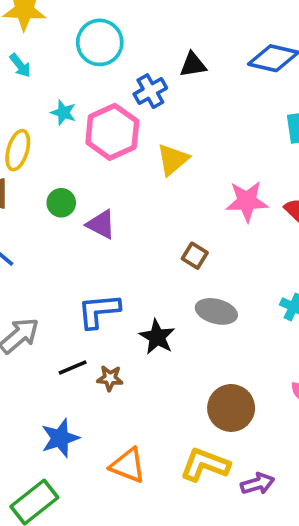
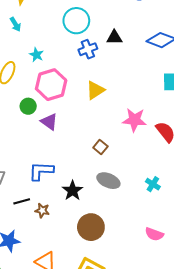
cyan circle: (100, 42) -> (76, 21), moved
pink hexagon: (112, 132) -> (51, 85), moved
brown circle: (231, 408) -> (91, 227), moved

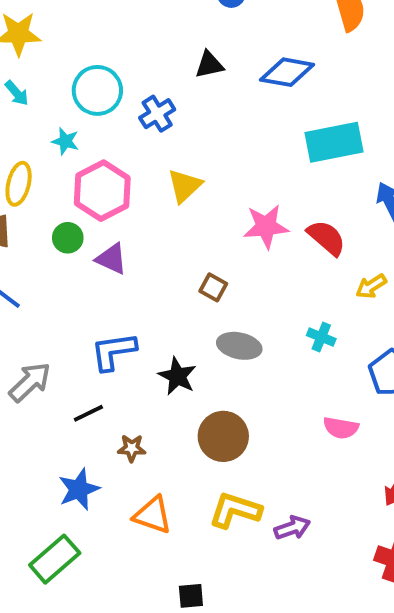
cyan circle: (76, 21) -> (97, 90), moved
black triangle: (114, 37) -> (209, 65), moved
brown star: (42, 210) -> (132, 448), moved

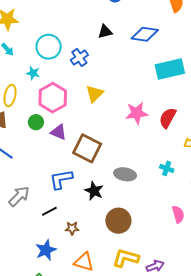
red semicircle: (326, 238) -> (168, 118), turned -100
brown square: (213, 287) -> (87, 148), moved, size x2.0
pink semicircle: (341, 428) -> (178, 214), turned -114

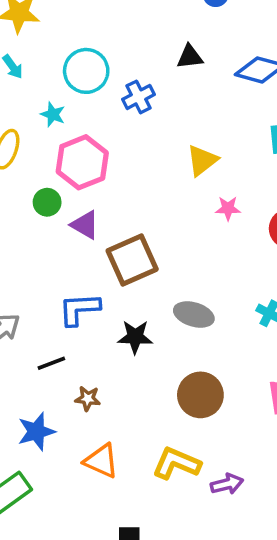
yellow triangle: (95, 94) -> (202, 160), moved
pink star: (137, 113) -> (228, 208), size x0.6
brown square: (87, 148) -> (132, 260), turned 32
black star: (94, 191) -> (135, 337), turned -30
brown circle: (118, 221) -> (200, 395), moved

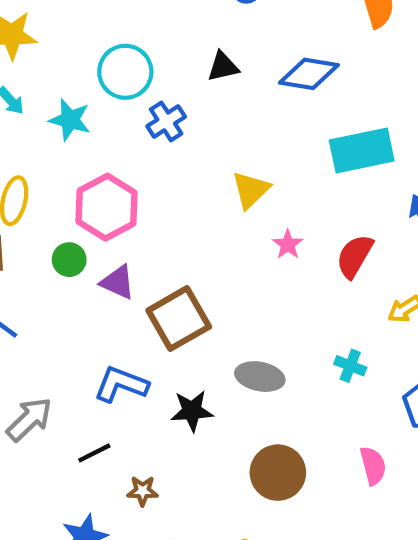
cyan circle: (86, 71) -> (125, 72), moved
cyan star: (53, 114) -> (70, 120), moved, size x1.4
pink star: (228, 208) -> (288, 244), turned -30
blue L-shape: (79, 309) -> (121, 384), turned 30

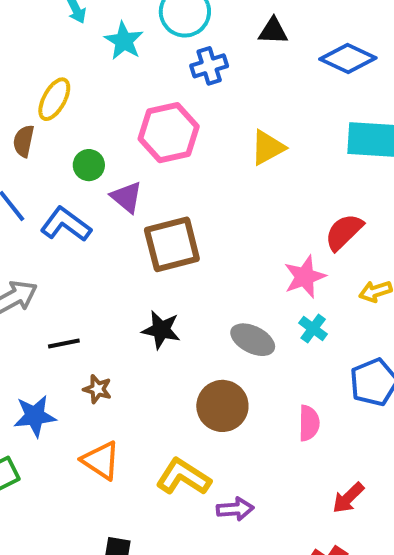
pink hexagon: (107, 207) -> (169, 133), moved
pink star: (288, 244) -> (305, 277), moved, size x1.5
gray ellipse: (260, 377) -> (253, 340), moved
blue L-shape: (121, 384) -> (66, 224), moved

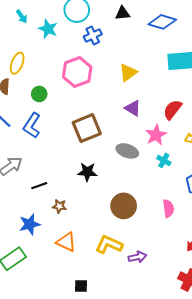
purple triangle: (127, 197) -> (133, 108), moved
blue L-shape: (66, 224) -> (32, 125), turned -85
gray ellipse: (253, 340) -> (127, 151), moved

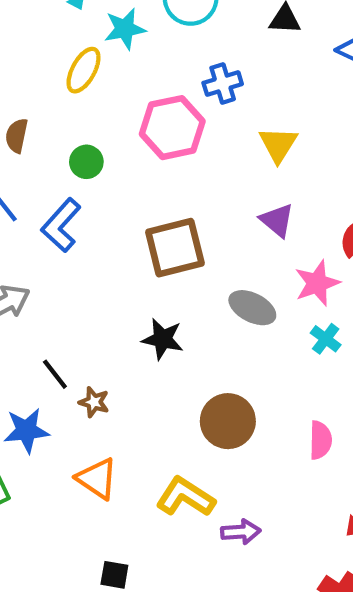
cyan star: (48, 29) -> (125, 29), turned 30
blue cross: (93, 35) -> (223, 83), moved
yellow ellipse: (17, 63) -> (84, 70), moved
yellow triangle: (128, 72) -> (278, 144), turned -30
black line: (39, 186) -> (55, 374), moved, turned 63

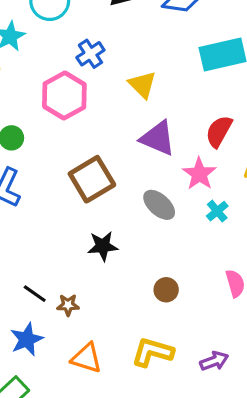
purple triangle: (277, 220) -> (158, 138), size x1.4
gray ellipse: (252, 308) -> (159, 205), turned 32
cyan cross: (326, 339) -> (217, 211), turned 30
brown circle: (228, 421) -> (166, 290), size x0.6
purple arrow: (241, 532) -> (214, 361), moved

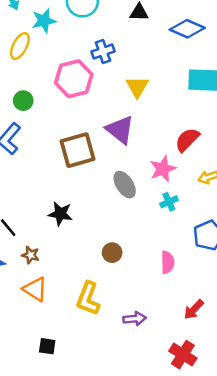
purple triangle: (158, 138) -> (120, 130), moved
black star: (103, 246) -> (60, 214), moved
brown star: (68, 305) -> (31, 255), moved
yellow L-shape: (153, 352) -> (88, 299), turned -100

